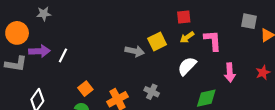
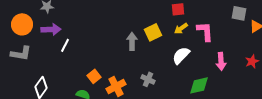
purple arrow: (39, 51) -> (51, 29), moved
gray arrow: (135, 51) -> (132, 41), turned -102
orange square: (85, 89) -> (94, 76), moved

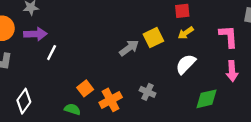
pink L-shape: (205, 31) -> (228, 36), moved
gray arrow: (132, 41) -> (129, 48), turned 54

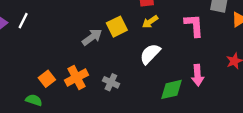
white line: (52, 53) -> (23, 21), moved
pink arrow: (232, 71) -> (198, 75), moved
orange cross: (111, 100) -> (77, 78), moved

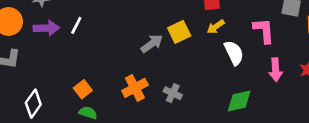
white semicircle: (150, 54) -> (234, 53), moved, turned 110
pink arrow: (198, 75) -> (276, 70), moved
orange square: (47, 79) -> (83, 89), moved

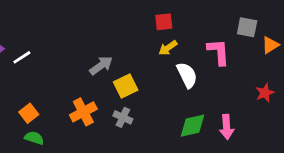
white line: (76, 25) -> (22, 57), moved, turned 30
yellow square: (179, 32) -> (126, 86), moved
pink arrow: (276, 70) -> (227, 127), moved

